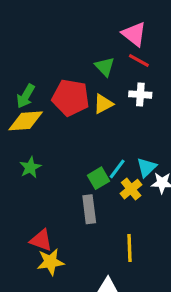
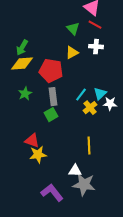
red pentagon: (71, 98) -> (51, 71), moved
green square: (98, 178) -> (51, 115), moved
gray rectangle: (89, 209) -> (53, 97), moved

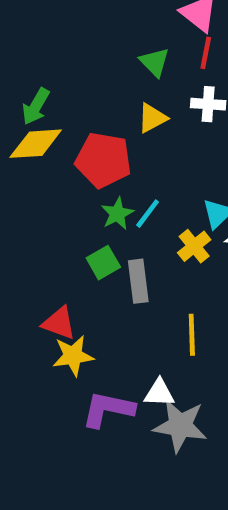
red line: (95, 25) -> (206, 53), turned 72
green star: (25, 94) -> (117, 214), moved
cyan line: (81, 95) -> (148, 214), moved
gray rectangle: (53, 97) -> (138, 281), moved
purple L-shape: (52, 193) -> (108, 409), moved, turned -40

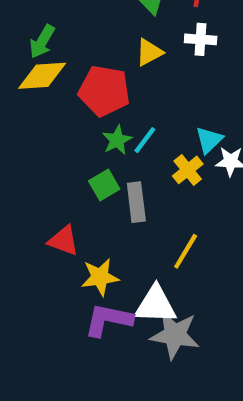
yellow line: (192, 335) -> (186, 251), turned 33
yellow star: (73, 356) -> (100, 277), moved
white triangle: (159, 393) -> (156, 305), size x1.5

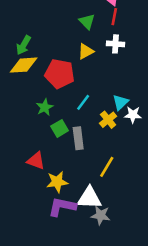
green star: (117, 140) -> (45, 107), moved
gray star: (175, 335) -> (101, 215), size x0.7

